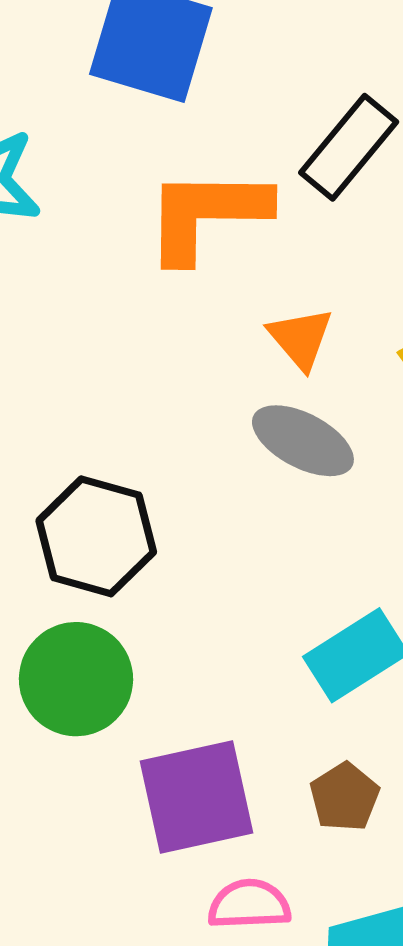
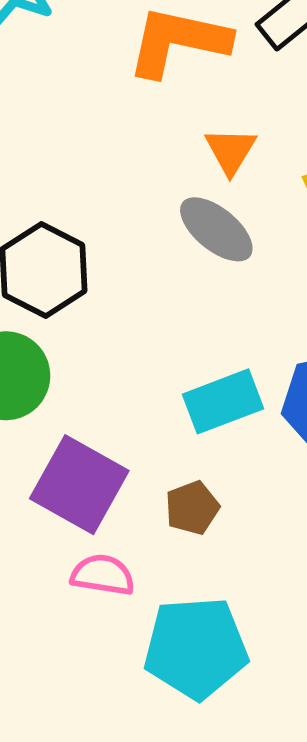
purple square: (196, 797) -> (79, 485), turned 30

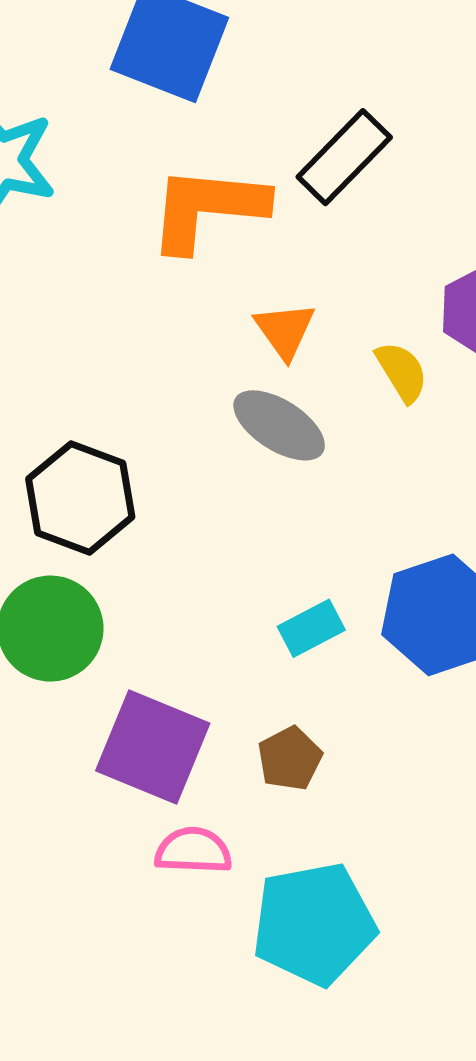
cyan rectangle: (223, 401) -> (311, 628), size x0.7

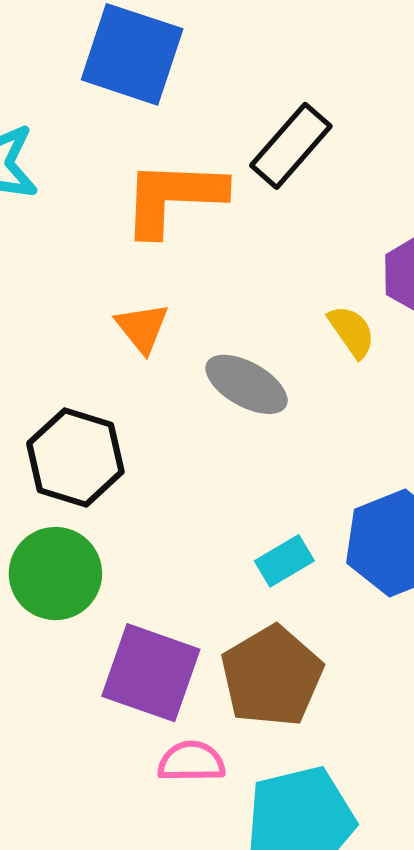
orange triangle: (285, 330) -> (142, 328), moved
brown pentagon: (290, 759) -> (272, 676), size x1.8

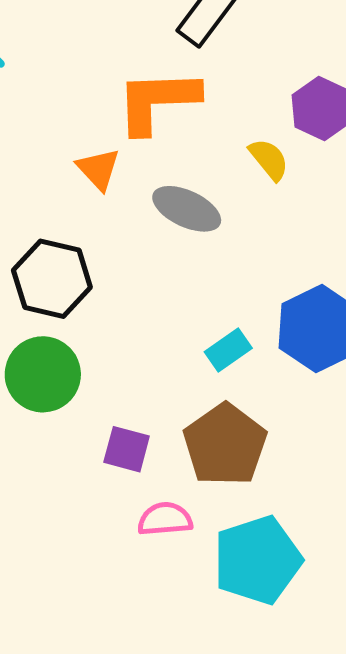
orange L-shape: (173, 197) -> (157, 101), moved
purple square: (151, 673) -> (127, 449), size x0.6

